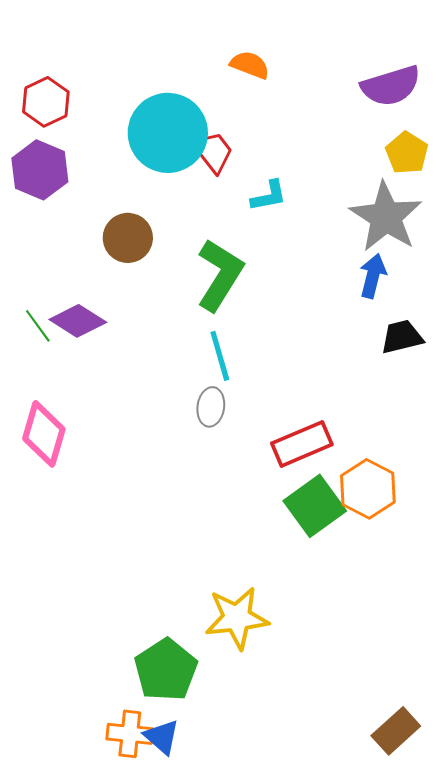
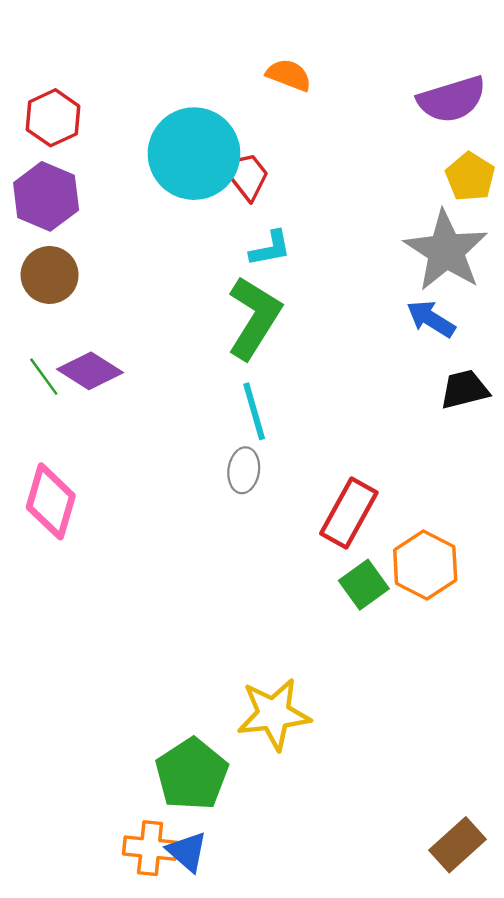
cyan L-shape: (269, 196) -> (270, 248), moved
brown circle: (128, 238) -> (50, 275), moved
blue arrow: (373, 276) -> (431, 319), turned -72
red rectangle: (302, 444) -> (349, 513), turned -38
green square: (315, 506) -> (364, 585), size x0.7

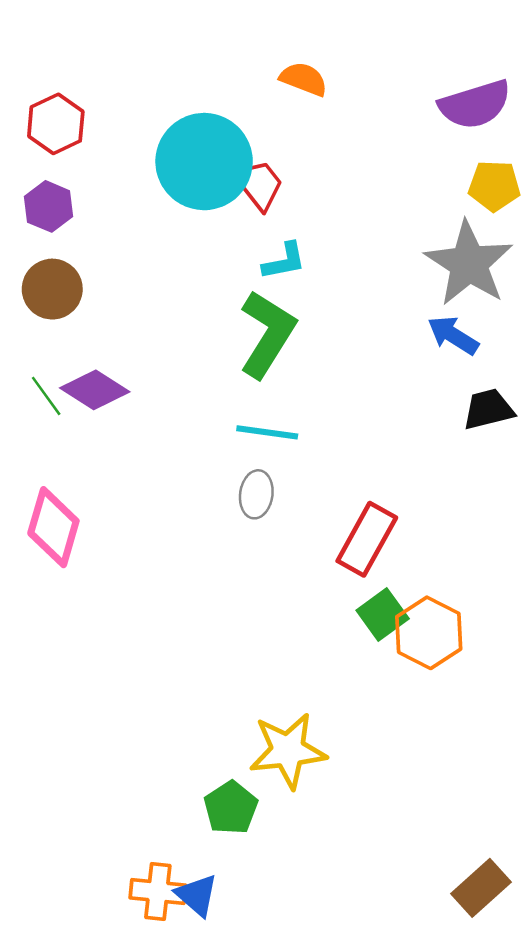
yellow pentagon: (470, 177) -> (494, 186), turned -30
purple hexagon: (46, 196) -> (49, 206), size x0.7
cyan line: (254, 411) -> (267, 432), turned -66
orange hexagon: (425, 565) -> (429, 633), moved
green pentagon: (192, 774) -> (231, 808), moved, size x0.7

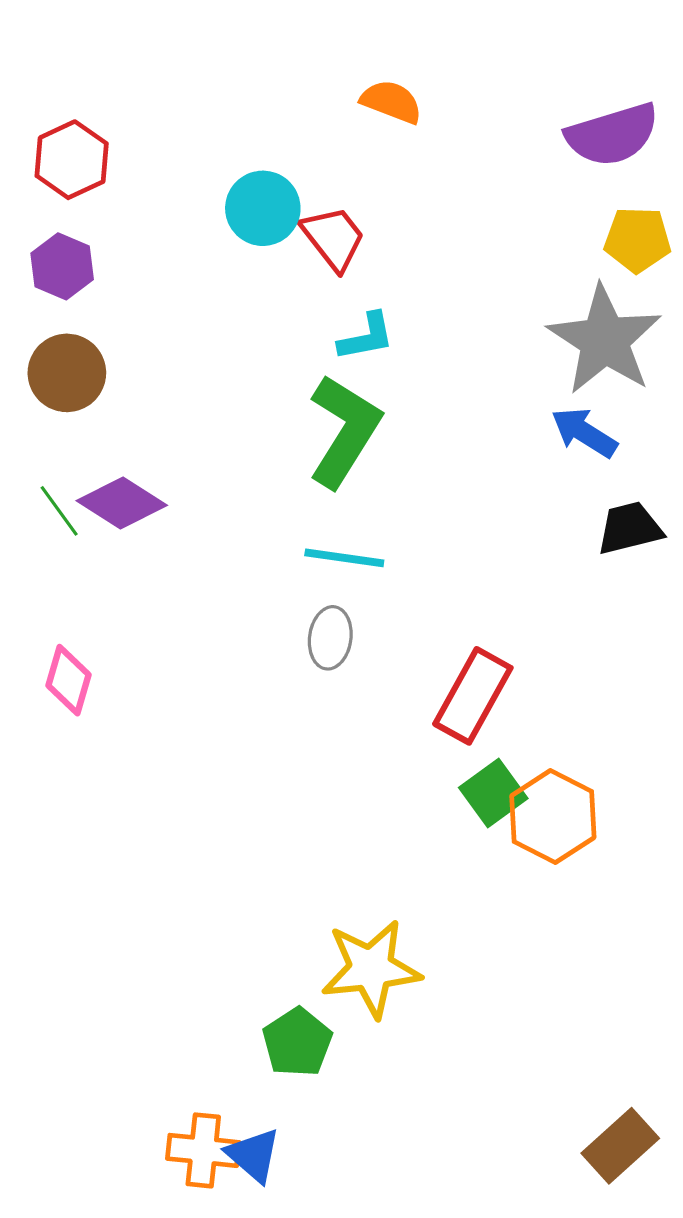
cyan circle: (204, 162) -> (263, 208), size x0.6
pink diamond: (53, 527) -> (68, 680), size x0.7

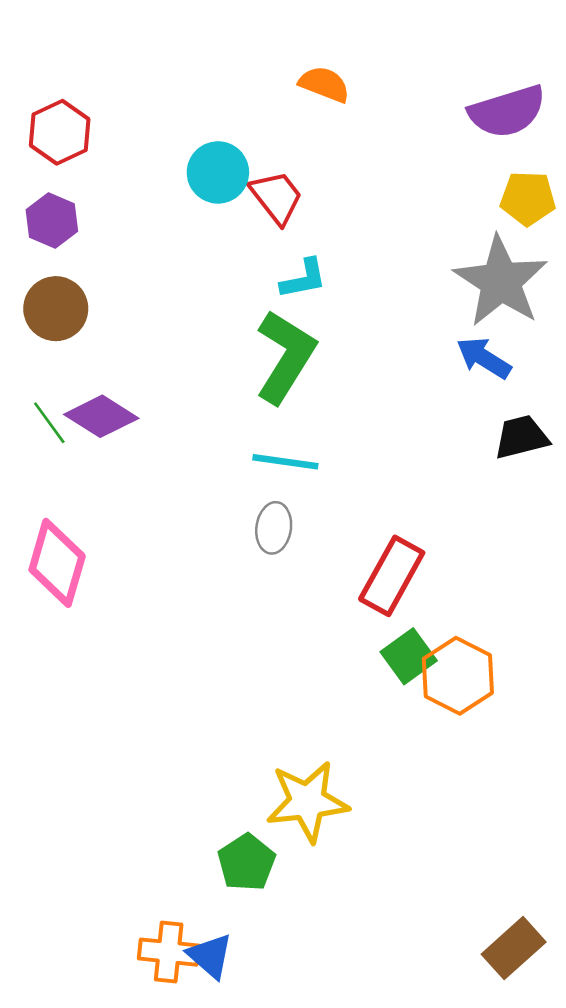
pink diamond: (68, 680) -> (57, 563), size x1.5

